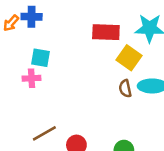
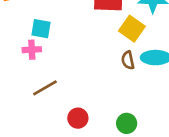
brown line: (44, 133) -> (45, 88), moved

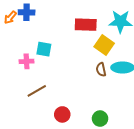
cyan square: (41, 29) -> (44, 49), moved

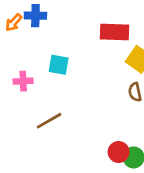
pink cross: (27, 61) -> (23, 81), moved
red circle: (62, 114) -> (119, 152), moved

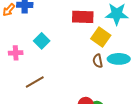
cyan square: (59, 65) -> (42, 41), turned 35

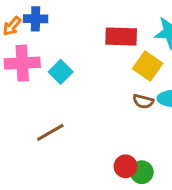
pink cross: (16, 53) -> (22, 63), moved, size x1.6
brown semicircle: (98, 61) -> (143, 101), turned -64

